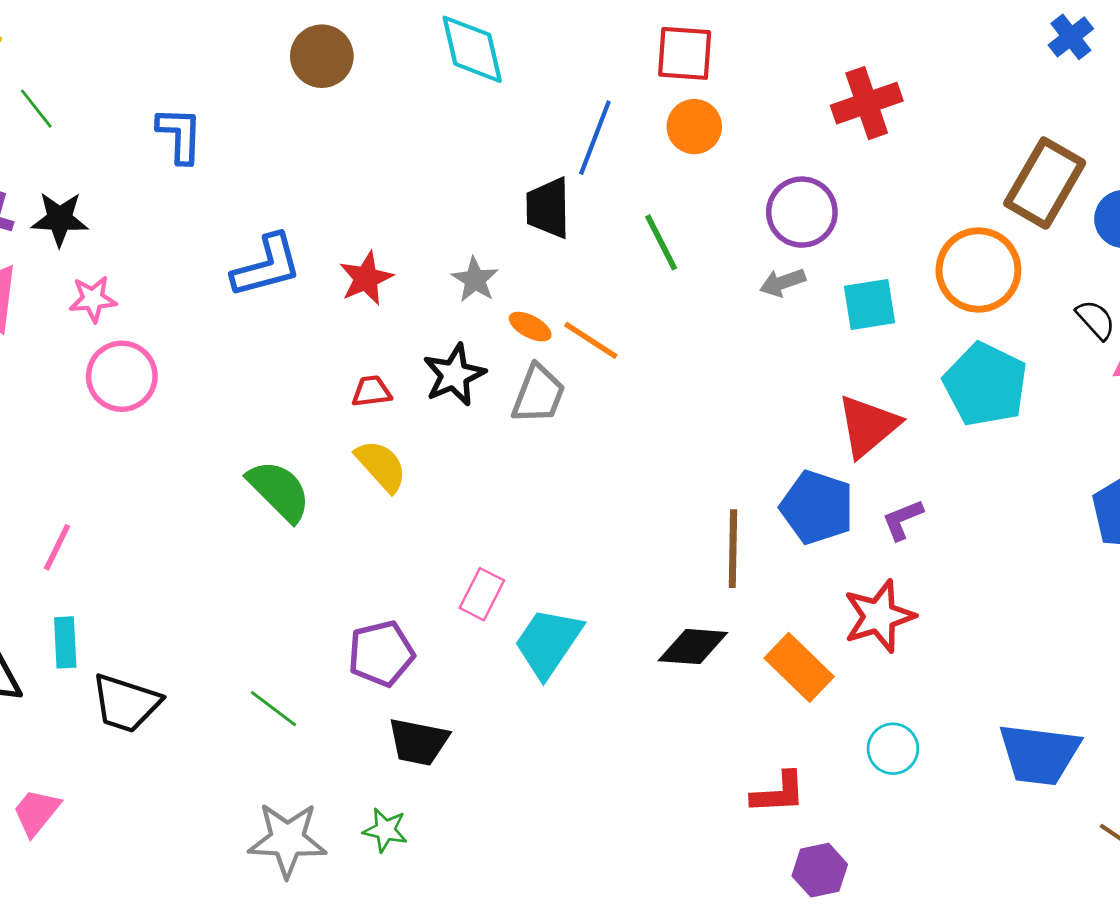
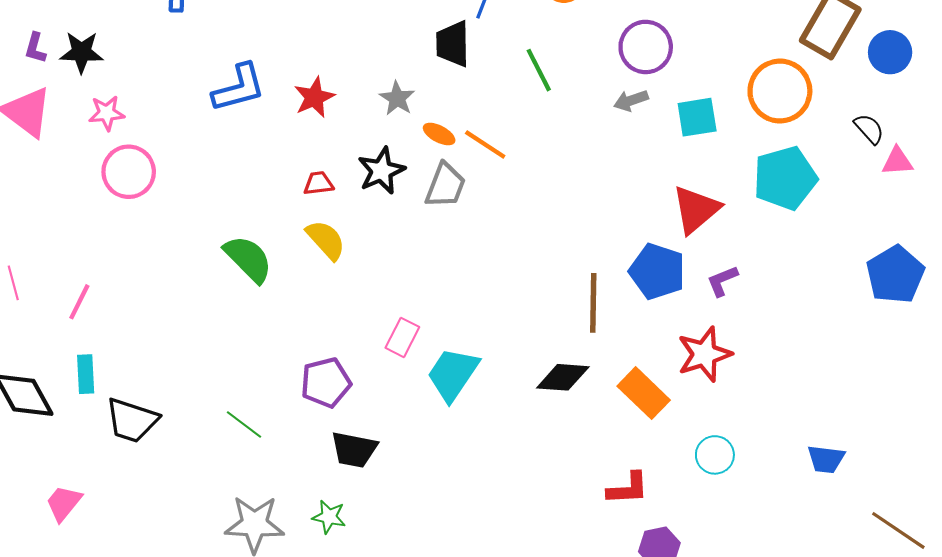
cyan pentagon: (985, 385) -> (785, 178), turned 30
blue trapezoid: (1039, 754) -> (826, 459), size x0.6

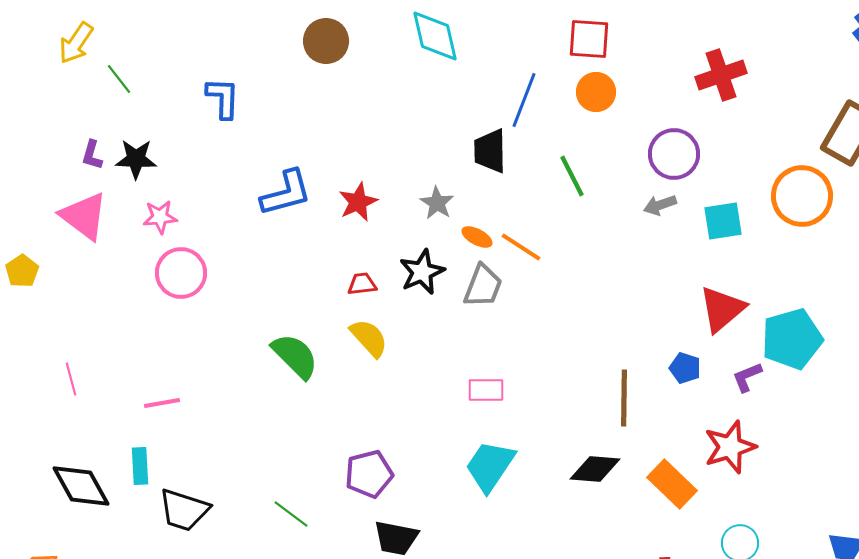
cyan pentagon: (785, 178) -> (792, 339), moved
blue pentagon: (657, 271) -> (685, 368), size x0.6
pink line: (79, 302) -> (162, 403), moved, turned 54
pink rectangle: (402, 337) -> (486, 390), moved, turned 63

